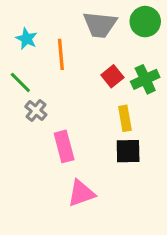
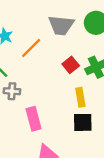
orange line: (61, 54) -> (31, 48), turned 50
gray cross: (36, 111) -> (12, 91), turned -35

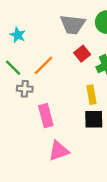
orange line: (31, 48) -> (43, 65), moved
red square: (71, 65) -> (82, 54), moved

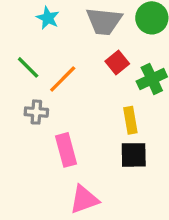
cyan star: (18, 35) -> (48, 18), moved
green line: (13, 68) -> (28, 67), moved

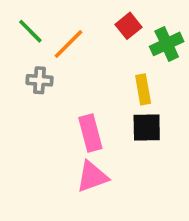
pink rectangle: (66, 150) -> (90, 133), moved

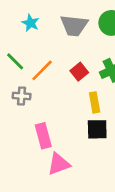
red square: (129, 26) -> (79, 72), moved
pink rectangle: (90, 133) -> (43, 136), moved

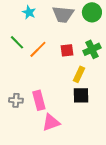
red square: (79, 72) -> (67, 50), turned 32
gray cross: (22, 96) -> (16, 100), moved
yellow rectangle: (95, 102) -> (79, 74), turned 35

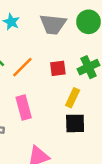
pink rectangle: (39, 100) -> (24, 108), moved

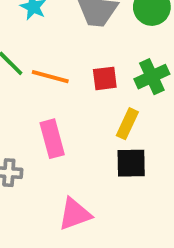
orange line: (22, 67) -> (50, 77), turned 60

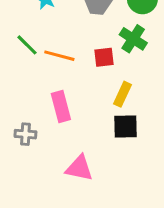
green cross: (152, 77) -> (133, 39), moved, turned -32
pink triangle: (75, 214) -> (79, 168), turned 32

